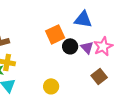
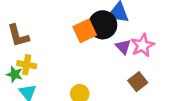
black circle: (70, 46) -> (103, 25), moved, size x1.5

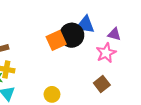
purple triangle: (123, 47) -> (114, 34), moved, turned -32

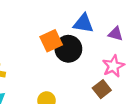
black circle: (72, 35) -> (68, 49), moved
pink star: (106, 53) -> (113, 66), moved

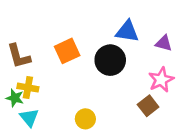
orange square: (51, 41) -> (67, 51), moved

